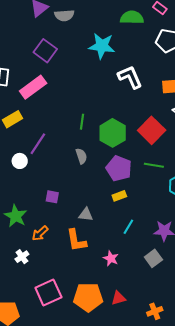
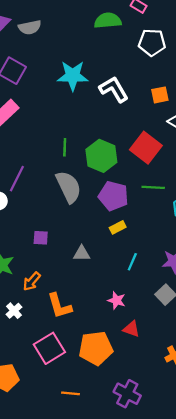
cyan star: (102, 46) -> (73, 76), moved
gray semicircle: (81, 156) -> (69, 187), size x1.8
orange L-shape: (76, 240) -> (59, 306), moved
red triangle: (118, 298) -> (131, 329), moved, turned 42

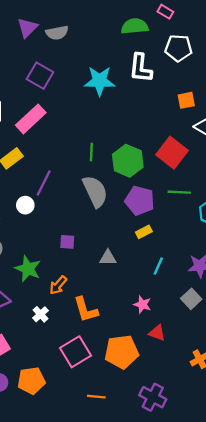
white L-shape: (114, 89) -> (141, 68), moved, turned -144

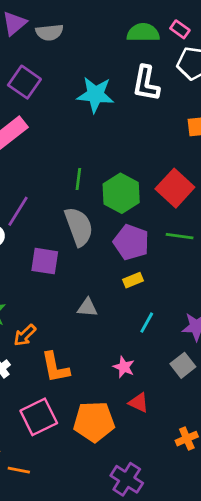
pink rectangle: (165, 12) -> (180, 29), moved
purple square: (67, 242) -> (45, 261), moved, size x1.5
orange line: (96, 397) -> (19, 470), moved

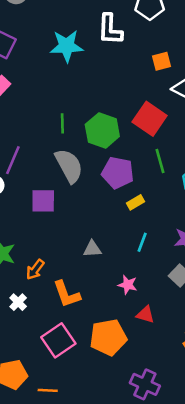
green line: (180, 236) -> (160, 161), turned 75
yellow rectangle: (133, 280) -> (135, 202), moved
gray triangle: (87, 307) -> (92, 249), moved

